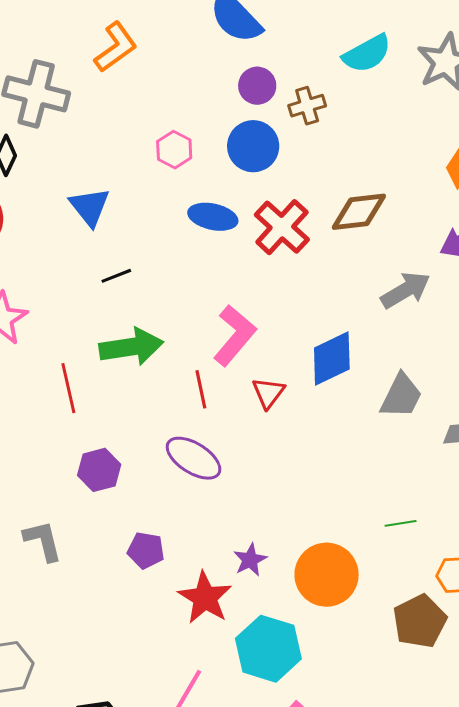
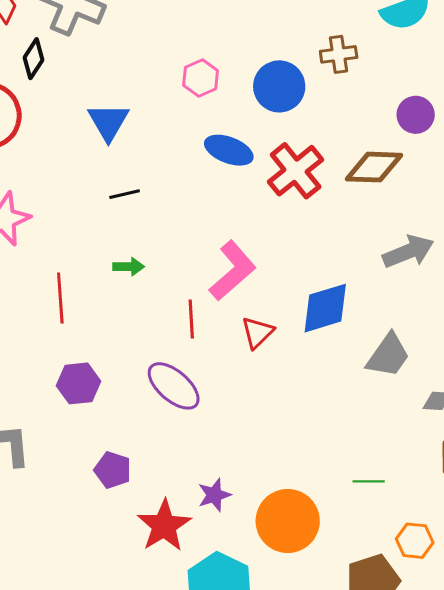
purple circle: (257, 86) -> (416, 115), moved
green arrow: (131, 347) -> (129, 267), size x0.5

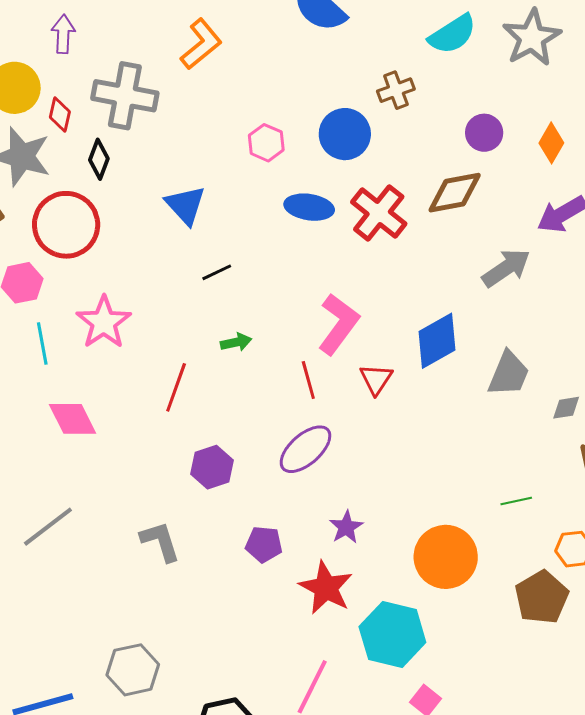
red line: (60, 298) -> (176, 387), turned 36
purple ellipse: (174, 386) -> (305, 449), turned -70
purple star: (214, 495) -> (346, 527), moved

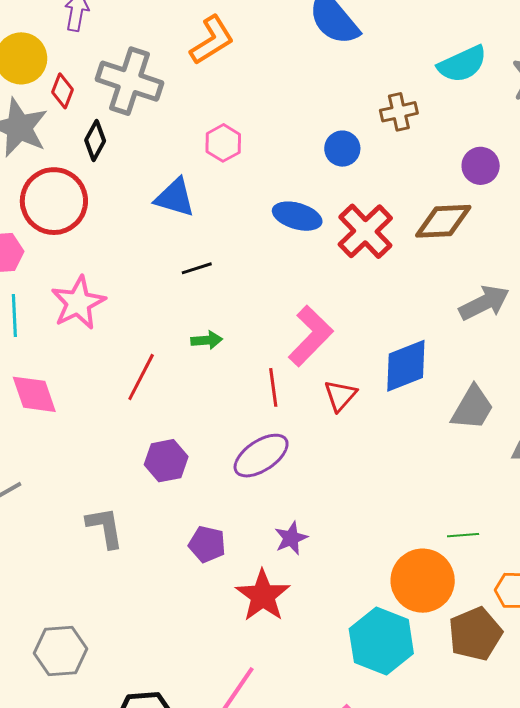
blue circle: (345, 134) -> (342, 149), size x0.7
pink hexagon: (266, 143) -> (223, 143), moved
blue triangle: (185, 205) -> (175, 198), turned -39
orange circle: (446, 557) -> (423, 581), moved
cyan hexagon: (392, 634) -> (381, 641), moved

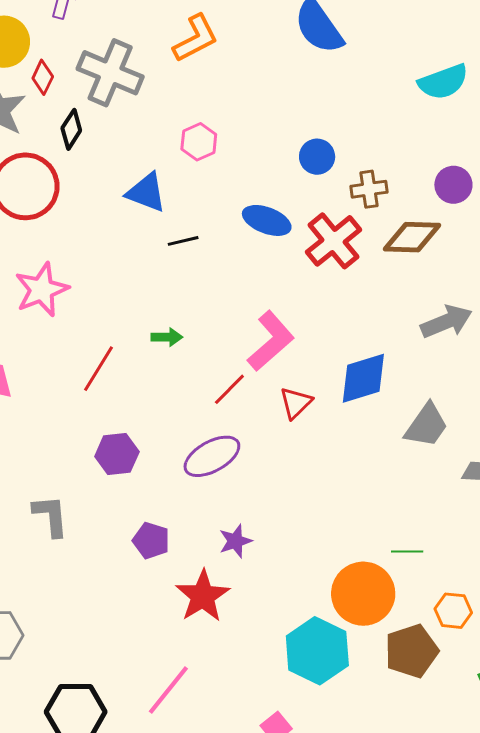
brown cross: (399, 112) -> (369, 189), moved
black line: (197, 268) -> (183, 241), moved
red line: (273, 387) -> (229, 389), turned 48

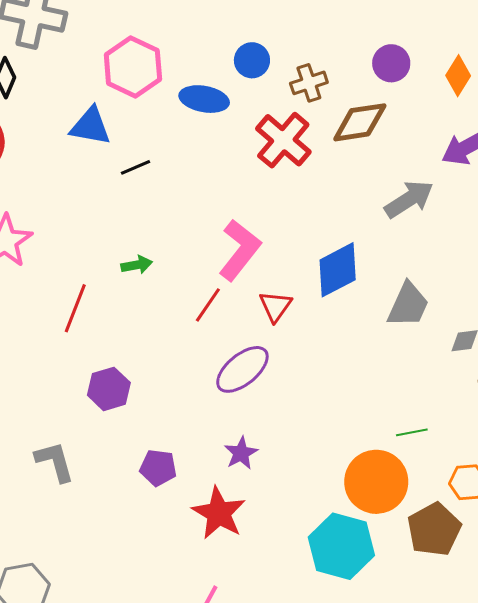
pink hexagon: (199, 142) -> (133, 67), size x1.6
blue ellipse: (267, 220) -> (204, 99), moved
purple ellipse: (212, 456) -> (242, 369), moved

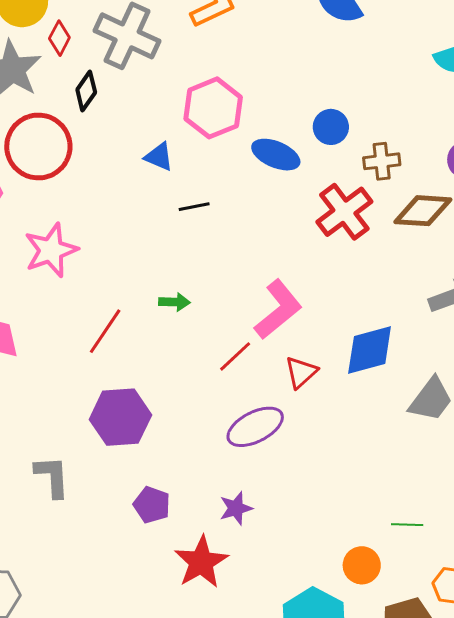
blue triangle: (90, 126) -> (159, 157), size x0.7
purple hexagon: (109, 389) -> (120, 417), size x1.4
orange circle: (376, 482) -> (362, 565), size x0.6

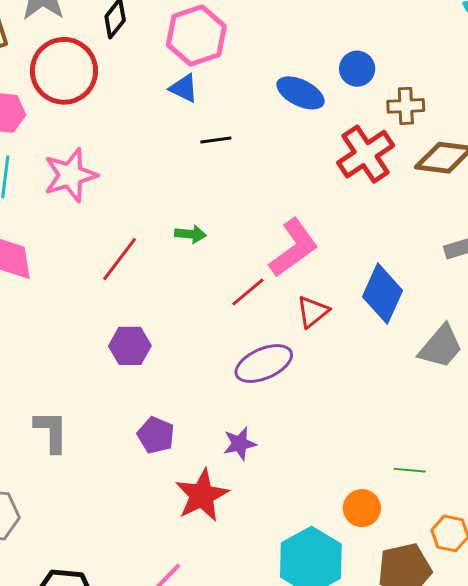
pink hexagon: (213, 108) -> (196, 36), moved
blue diamond: (370, 350) -> (382, 294), turned -54
purple hexagon: (120, 417) -> (130, 346), size x0.7
gray L-shape: (52, 477) -> (51, 431), moved

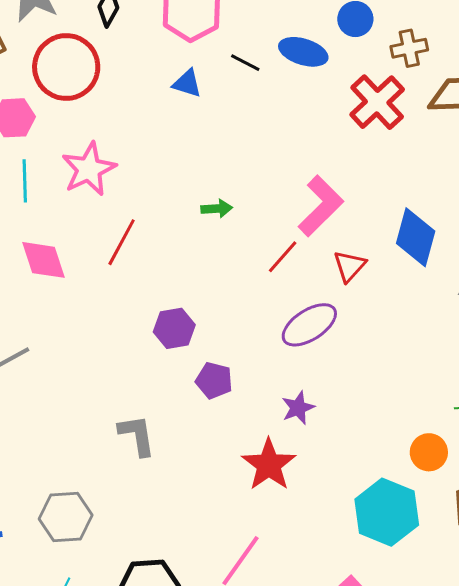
blue triangle: (184, 88) -> (187, 83), moved
black line: (216, 140) -> (245, 63), moved, turned 44
red line: (120, 259) -> (122, 242), moved
gray L-shape: (51, 431) -> (137, 435), moved
purple pentagon: (156, 435) -> (214, 381), moved

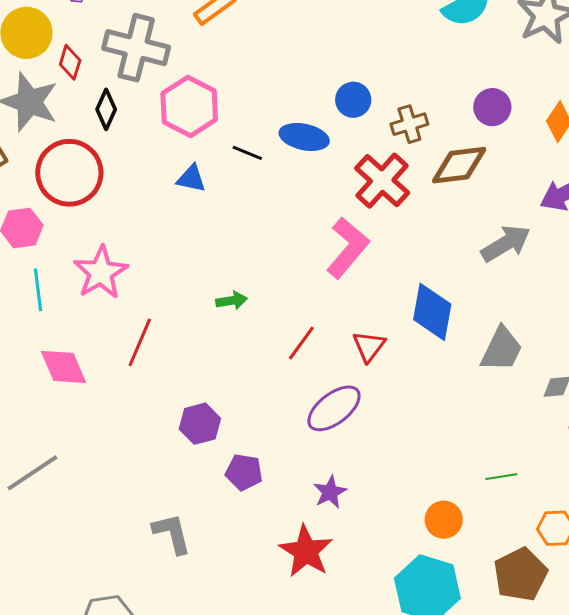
pink L-shape: (321, 206) -> (348, 248), moved
orange circle: (429, 452) -> (444, 520), moved

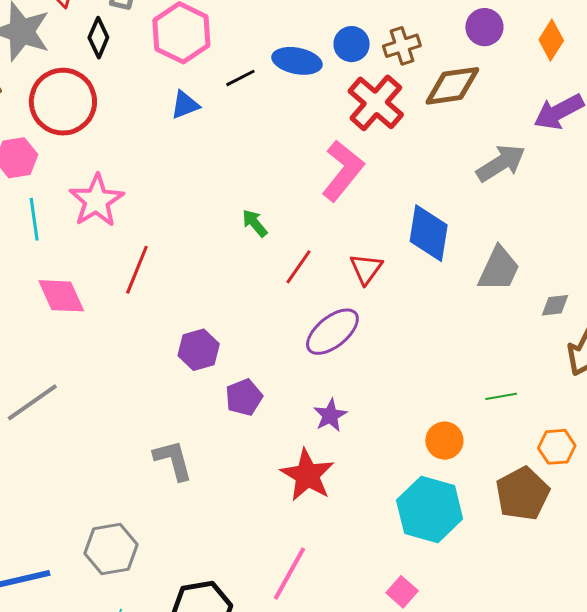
blue circle: (353, 100) -> (352, 44), moved
black line: (247, 153) -> (240, 78), turned -48
blue triangle: (191, 179) -> (185, 105), turned -32
green arrow: (232, 301) -> (255, 223), moved, turned -120
purple pentagon: (244, 472) -> (244, 397), turned -30

